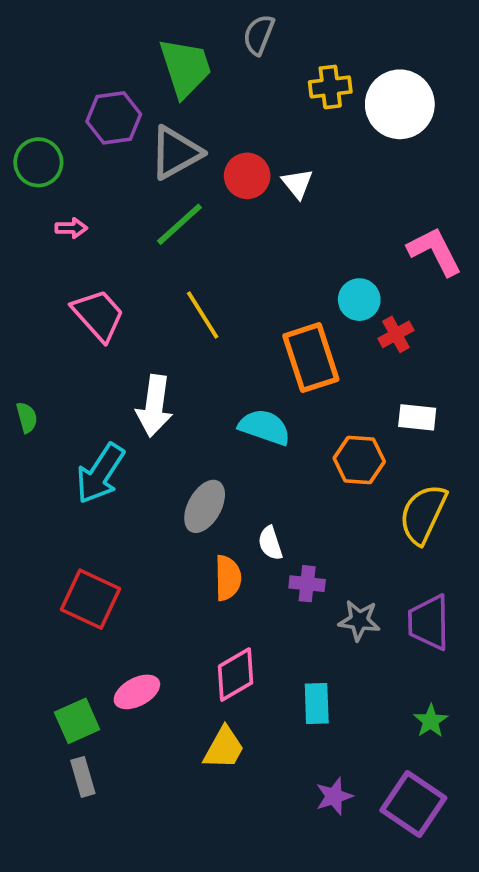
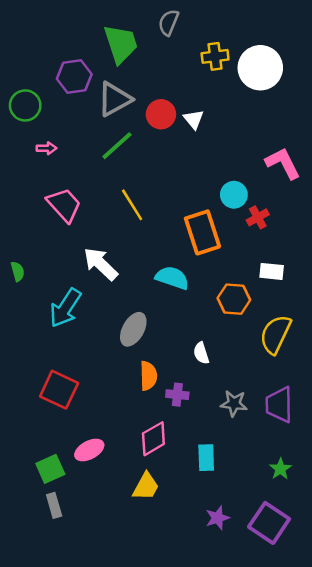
white arrow: (154, 406) -> (101, 264), turned 126
white semicircle: (270, 543) -> (201, 353), moved
purple cross: (307, 584) -> (177, 395), moved

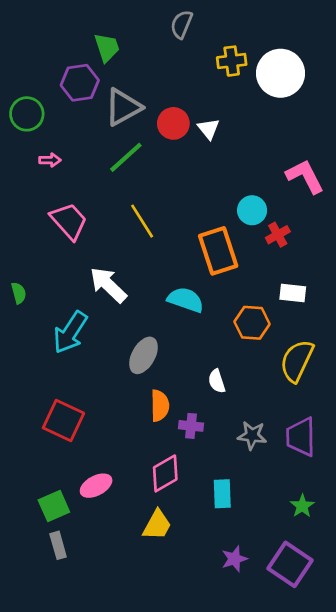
green trapezoid: (121, 44) -> (107, 47), moved, size x0.7

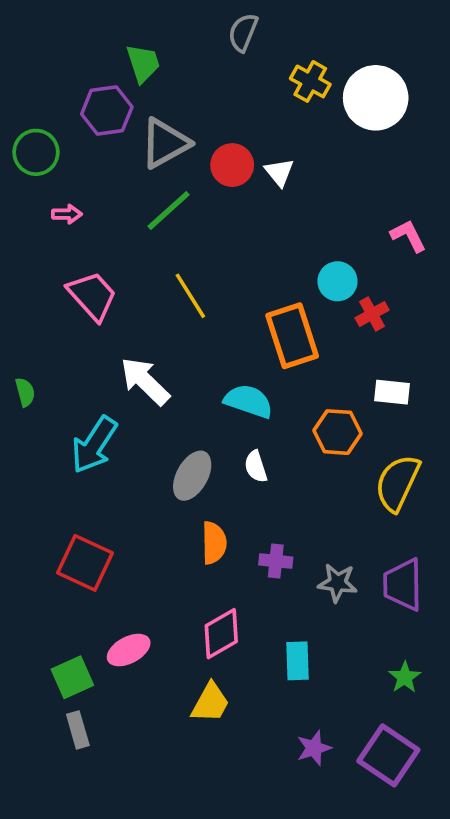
yellow cross: (232, 61) -> (310, 81), turned 36
pink L-shape: (305, 176) -> (408, 236), size x0.7
white semicircle: (217, 381) -> (256, 467), moved
purple cross: (191, 426) -> (276, 561), moved

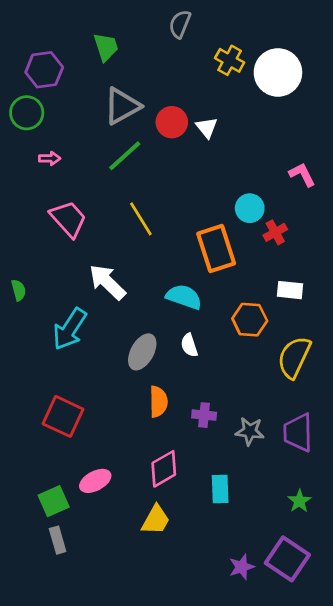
purple hexagon: (107, 111) -> (44, 70), moved
purple star: (314, 748) -> (242, 567), moved

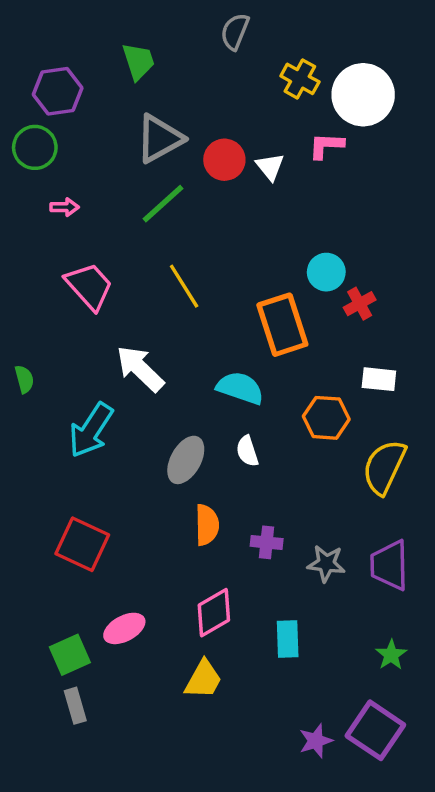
pink L-shape: (302, 175) -> (326, 146), moved, turned -60

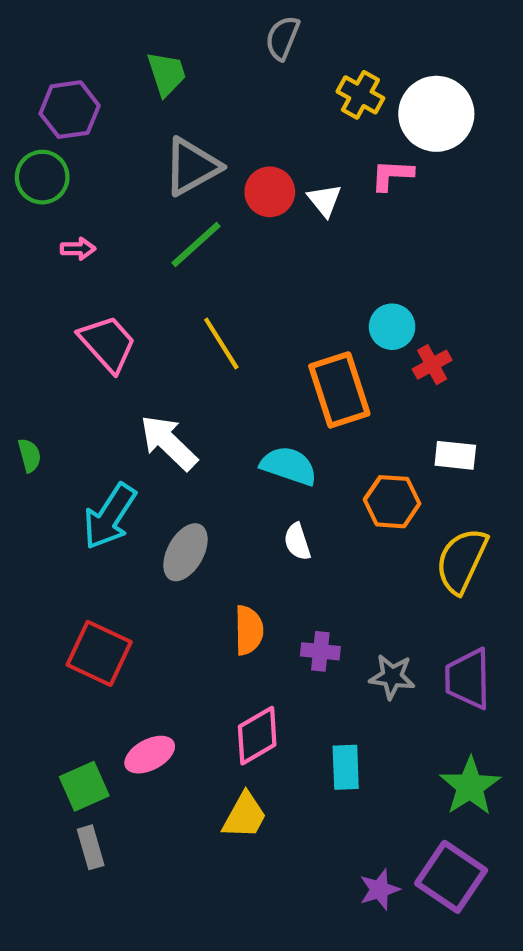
gray ellipse: (186, 460) -> (185, 552), moved
green star: (391, 655) -> (470, 786), size x1.6

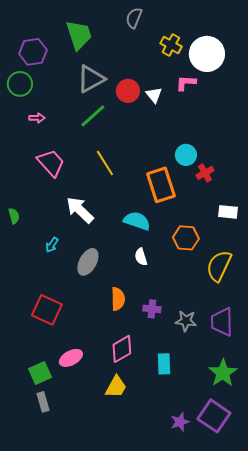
green trapezoid: (167, 74) -> (79, 35), size x1.4
white rectangle: (455, 455) -> (228, 212), moved
cyan arrow: (110, 516) -> (52, 245), size x0.5

